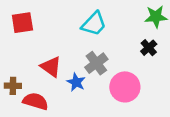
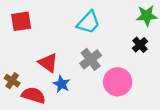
blue star: (76, 82) -> (61, 84), moved
brown cross: (13, 86) -> (12, 81), turned 32

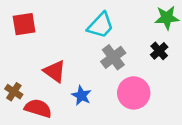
gray cross: (91, 59) -> (113, 57), moved
blue star: (61, 84) -> (81, 96), moved

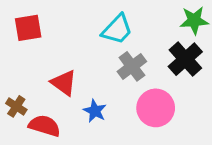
black cross: (159, 51) -> (185, 59), size x1.6

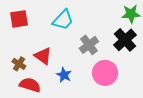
cyan trapezoid: (117, 29) -> (63, 20), moved
brown cross: (16, 106) -> (19, 64), moved

